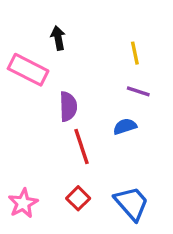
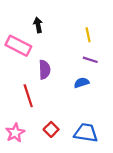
red line: (81, 147) -> (28, 96), moved
blue trapezoid: (132, 203) -> (86, 133), turned -40

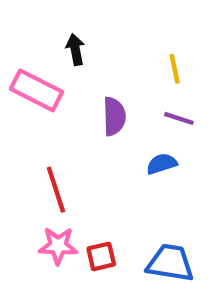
purple semicircle: (45, 70) -> (114, 116), moved
red square: (51, 129) -> (101, 256), turned 32
pink star: (15, 133) -> (58, 246), moved, turned 30

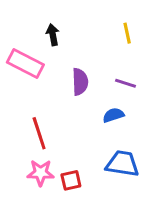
yellow line: (175, 69) -> (127, 33), moved
blue trapezoid: (170, 263) -> (123, 164), moved

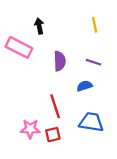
red line: (39, 133) -> (55, 106), moved

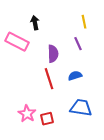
purple line: (94, 62) -> (78, 44), moved, turned 48
red line: (55, 106) -> (49, 79), moved
pink star: (30, 129) -> (27, 114), turned 30

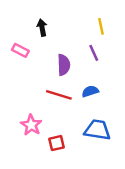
pink rectangle: (17, 42) -> (20, 50), size x0.6
red line: (49, 79) -> (59, 95), turned -55
pink star: (27, 114) -> (31, 125), moved

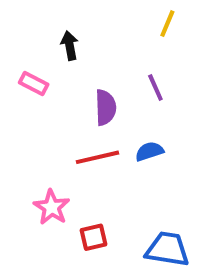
yellow line: (101, 26) -> (167, 24), moved, turned 35
red line: (59, 95) -> (98, 157), turned -30
blue trapezoid: (97, 130) -> (167, 249), moved

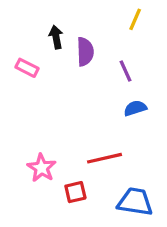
purple semicircle: (105, 107) -> (85, 52), moved
blue semicircle: (149, 151) -> (135, 108), moved
red line: (98, 157) -> (104, 158), moved

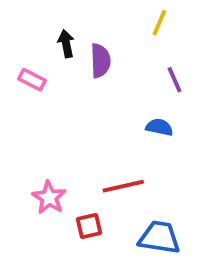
purple line: (125, 71) -> (175, 80), moved
blue semicircle: (135, 108) -> (159, 127), turned 30

